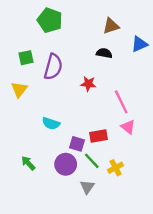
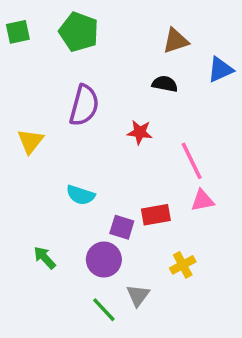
green square: (26, 58) -> (18, 32), moved
pink triangle: (128, 127) -> (202, 200), turned -49
green line: (92, 161) -> (104, 310), moved

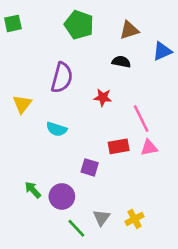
green pentagon: (79, 32) -> (79, 25), moved
cyan semicircle: (81, 195) -> (57, 129), moved
red rectangle: (156, 215) -> (119, 146), moved
purple circle: (104, 260) -> (62, 196), moved
yellow cross: (183, 265) -> (134, 219), moved

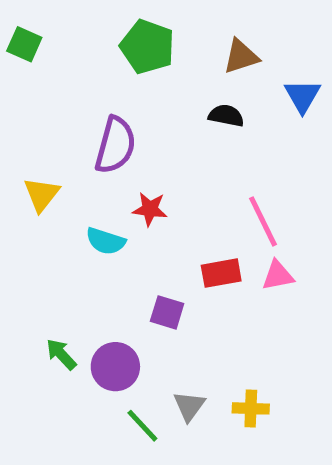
green square: (13, 23) -> (24, 44), turned 36
blue triangle: (162, 51) -> (302, 96), turned -36
red star: (103, 97) -> (150, 209), moved
yellow cross: (134, 219) -> (251, 408), turned 30

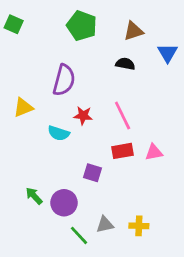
yellow triangle: (42, 194) -> (23, 107), turned 30
pink line: (263, 221) -> (123, 116), moved
gray triangle: (189, 406) -> (105, 225), turned 42

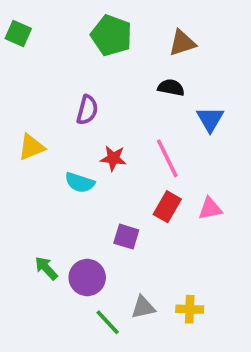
blue triangle: (168, 53) -> (210, 119), moved
purple semicircle: (64, 80) -> (87, 110), size x0.7
red rectangle: (123, 151) -> (167, 207), turned -50

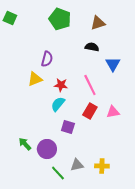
yellow triangle: (31, 147) -> (35, 79), moved
cyan semicircle: (80, 183) -> (58, 104), moved, turned 112

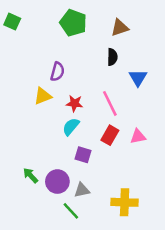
black semicircle: (92, 47) -> (112, 57), turned 80
gray triangle: (77, 165) -> (82, 190), moved
yellow cross: (102, 166) -> (125, 202), size x1.5

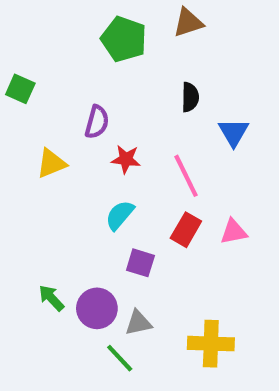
green square: (12, 22) -> (20, 89), moved
brown triangle: (120, 28) -> (188, 23), moved
yellow triangle: (43, 96) -> (51, 163), moved
red star: (74, 103) -> (126, 159), moved

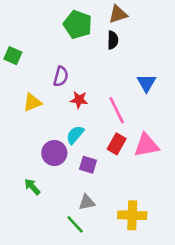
black semicircle: (190, 97) -> (113, 40), moved
pink triangle: (234, 232) -> (146, 145), size x1.5
purple circle: (97, 308) -> (54, 153), moved

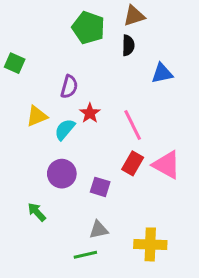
blue triangle: (146, 83) -> (162, 73), moved, turned 48
red star: (79, 100) -> (90, 113), turned 30
cyan semicircle: (75, 135) -> (65, 129), moved
pink triangle: (146, 145) -> (167, 165), turned 40
green line: (75, 224) -> (85, 255), turned -60

